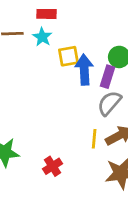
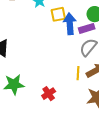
purple rectangle: (107, 77) -> (87, 28), turned 56

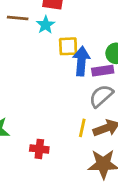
red cross: (49, 94) -> (39, 149), turned 32

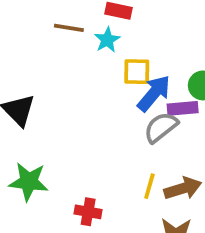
blue arrow: (81, 61) -> (154, 93), turned 32
gray semicircle: (101, 96) -> (161, 127), moved

